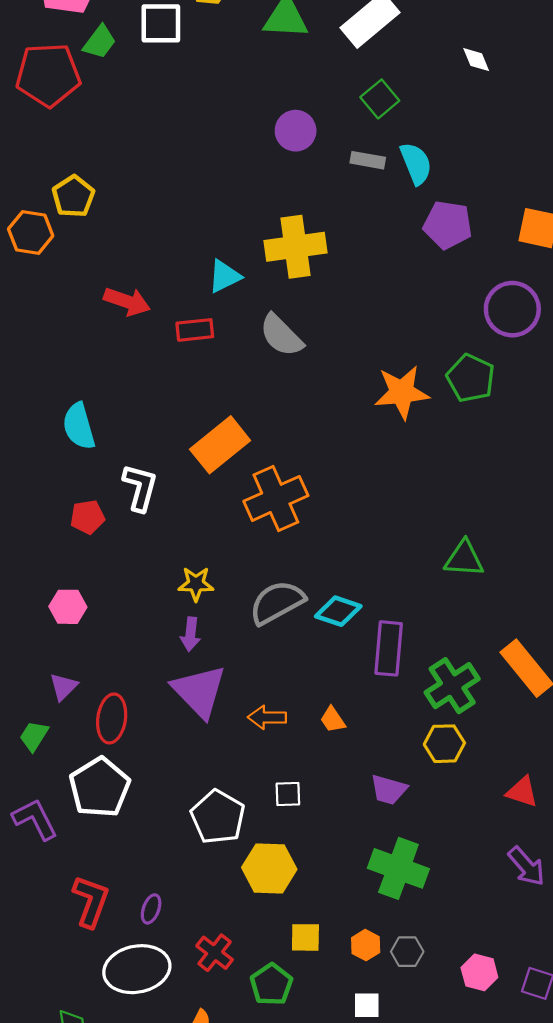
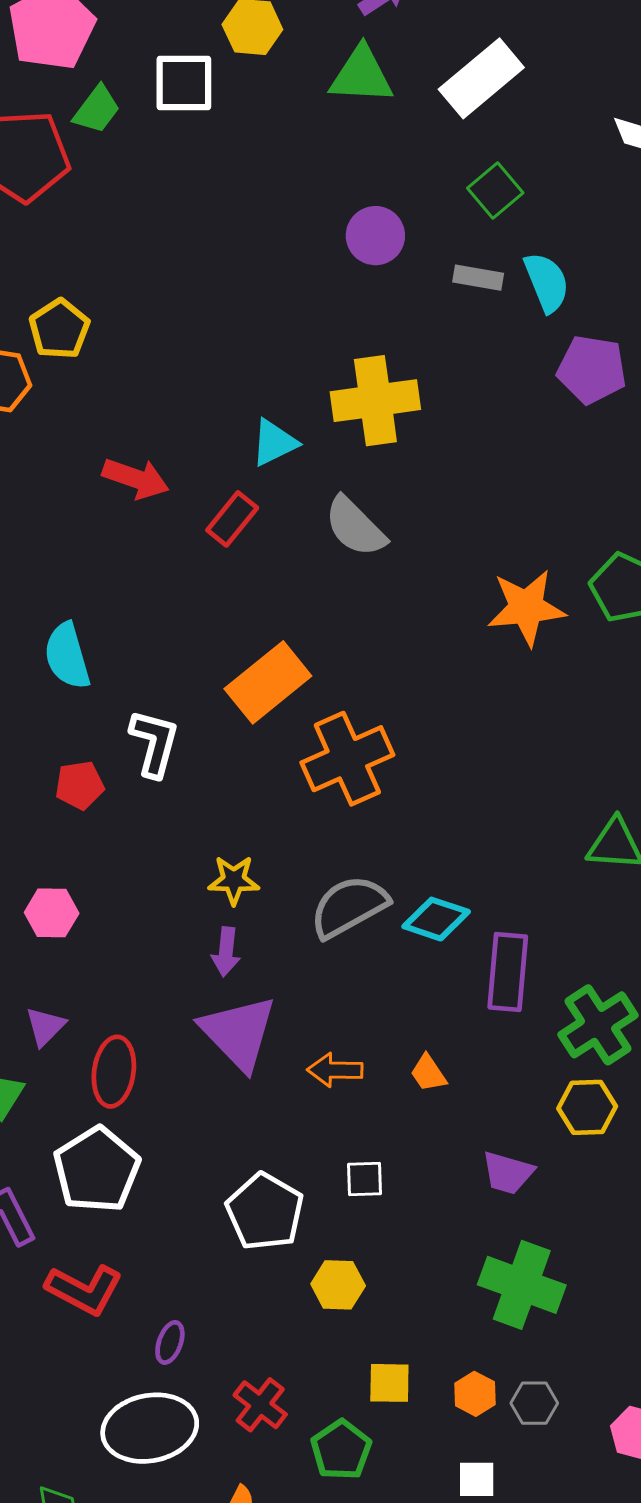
red rectangle: (195, 330) -> (232, 519), turned -45
yellow hexagon: (269, 868) -> (338, 1285), size x0.7
red L-shape: (91, 901) -> (84, 1290), moved, turned 98

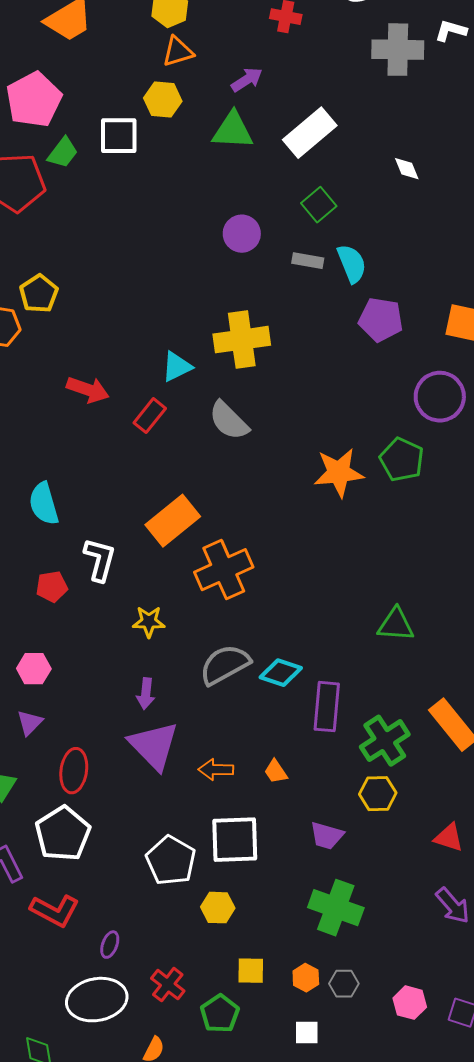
yellow star: (234, 880) -> (149, 622), moved
purple triangle: (45, 1026) -> (30, 723), moved
white square: (364, 1179) -> (235, 840), size x2.0

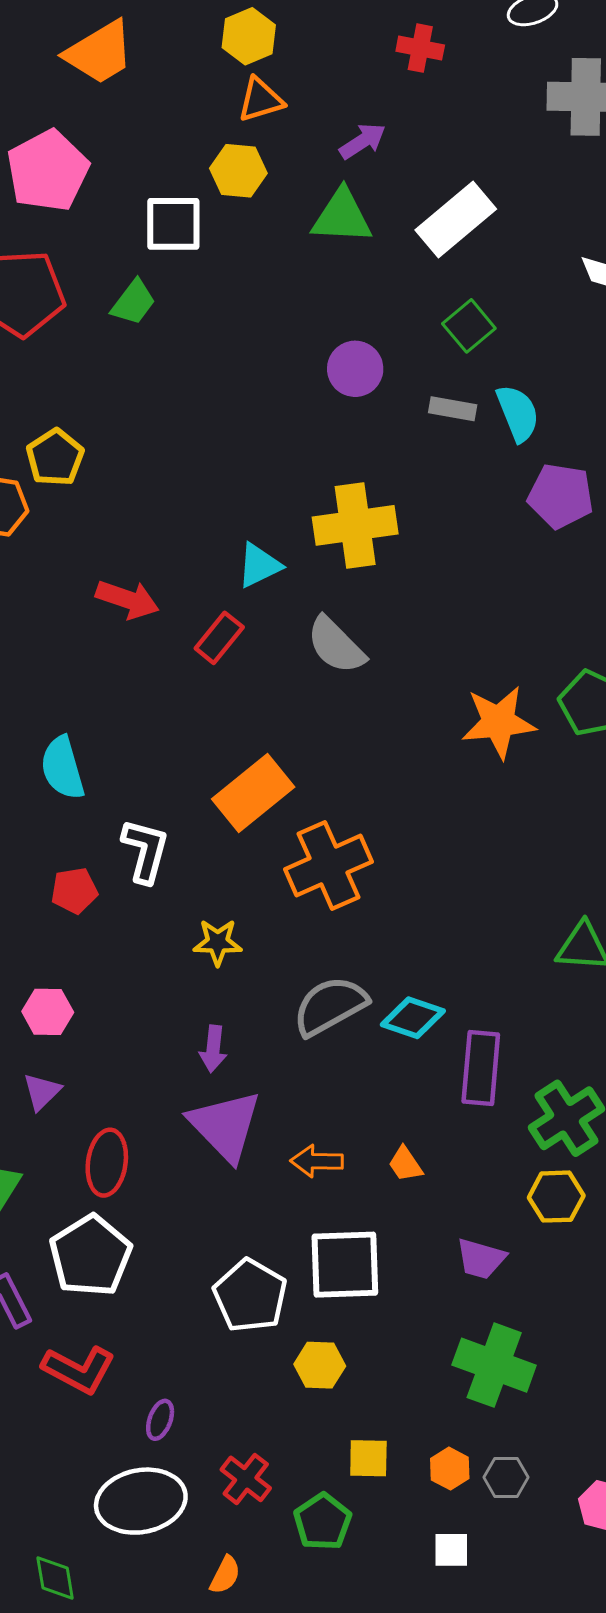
green trapezoid: (63, 153) -> (133, 302), moved

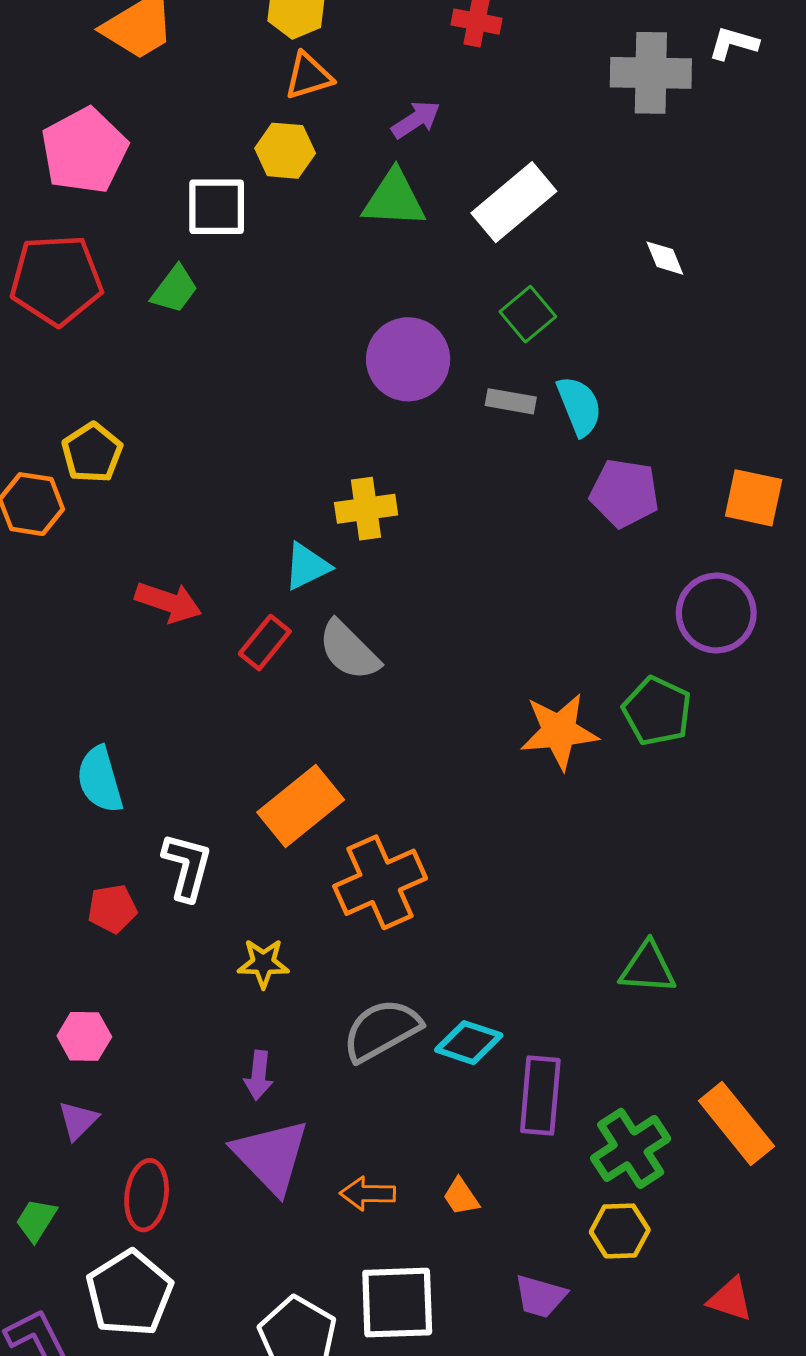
purple circle: (355, 369) -> (408, 359), size x1.4
yellow cross: (355, 525) -> (366, 509), moved, size x0.7
gray semicircle: (336, 645) -> (349, 650), moved

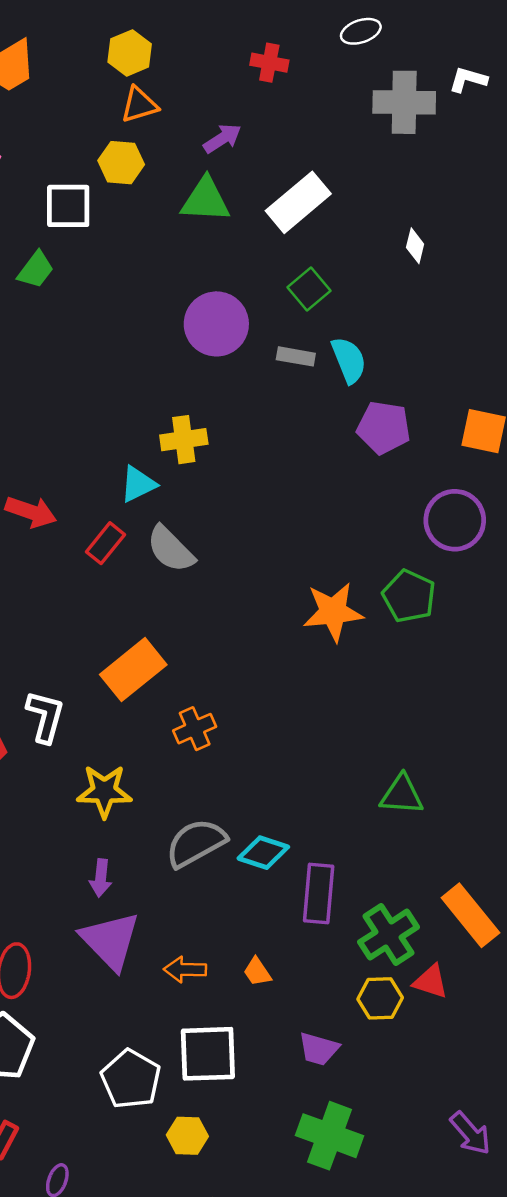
white diamond: (665, 258) -> (415, 246), turned 36
orange cross: (380, 882) -> (195, 729), size x0.6
yellow star: (263, 963) -> (104, 791), size x1.4
red triangle: (730, 1299) -> (431, 982), moved

